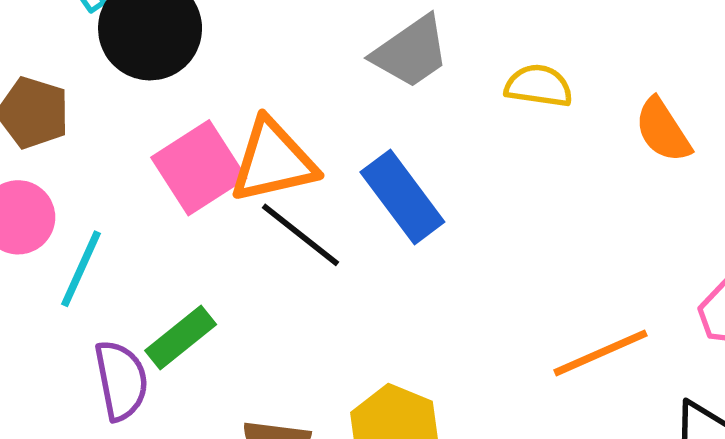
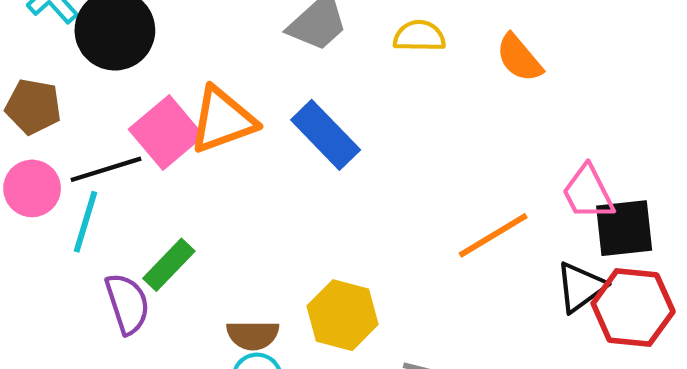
black line: (301, 235) -> (106, 169), moved, turned -48

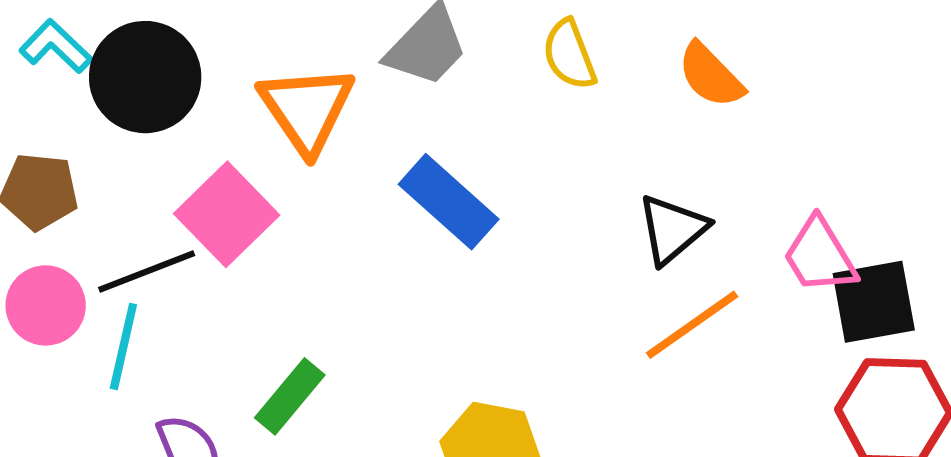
yellow semicircle: (419, 36) -> (569, 55), turned -108
orange triangle: (223, 120) -> (307, 109), moved, turned -40
green rectangle: (169, 265) -> (290, 396), moved
black triangle: (581, 287) -> (672, 229), moved

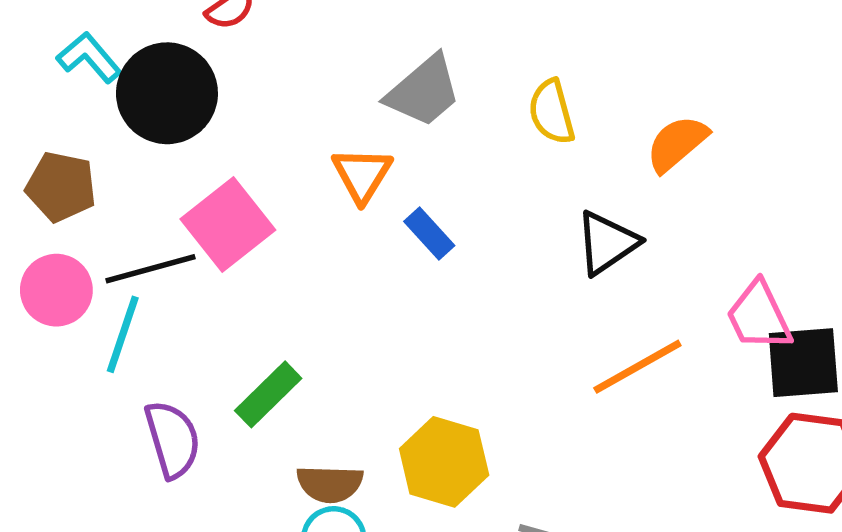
orange semicircle: (711, 75) -> (677, 144), turned 88
orange triangle: (307, 109) -> (362, 175), moved, size x0.7
blue rectangle: (449, 202) -> (429, 233), size x0.6
black triangle: (672, 229) -> (607, 243), moved

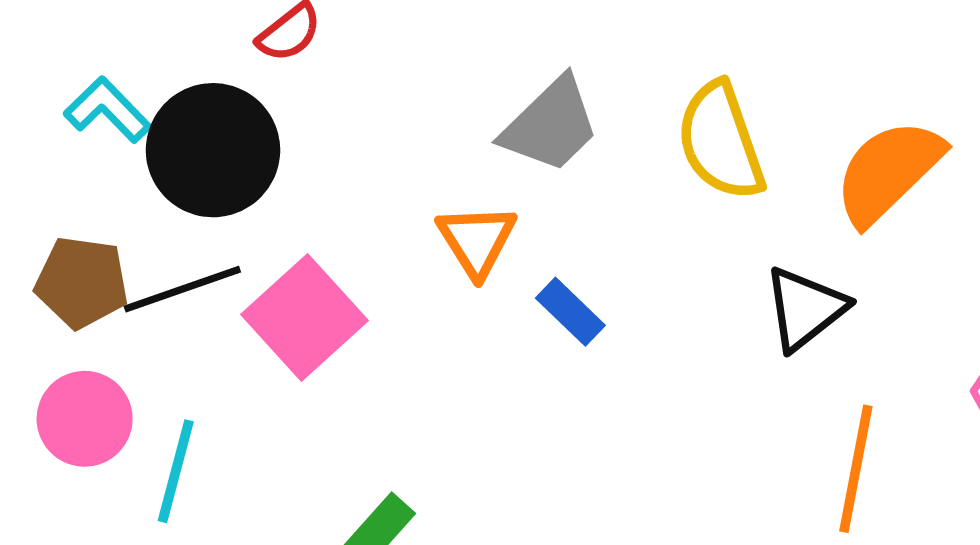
yellow semicircle: (552, 112) -> (721, 141), size x1.4
orange semicircle: (677, 144) -> (888, 172), size x1.4
black line: (150, 269) -> (182, 289), moved
orange line: (637, 367) -> (856, 469), turned -46

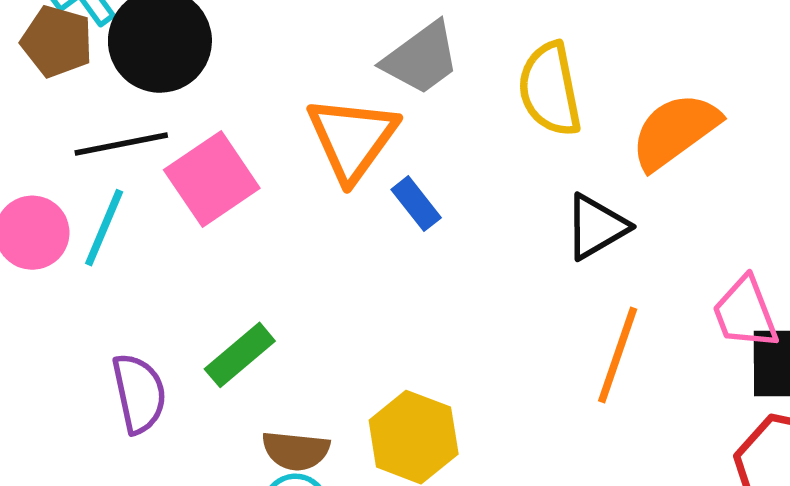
orange triangle: (477, 240) -> (352, 139), size x1.5
brown pentagon: (82, 282) -> (57, 41), moved
cyan line: (176, 471) -> (104, 228), moved

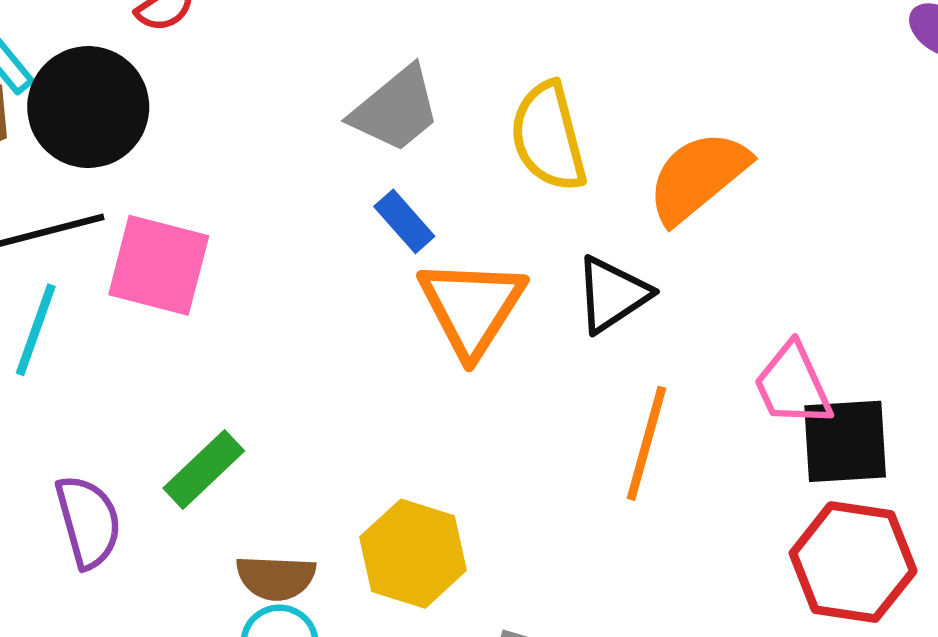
orange triangle: (352, 139) -> (472, 307), moved
pink square: (212, 179) -> (159, 265), turned -38
blue rectangle: (416, 204) -> (404, 221), moved

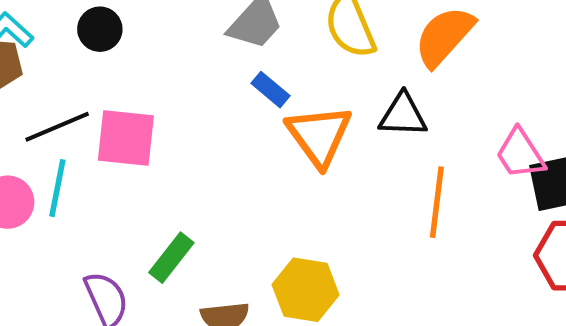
black circle: (88, 107) -> (100, 29), moved, size x0.6
black triangle: (612, 294) -> (403, 115), turned 44

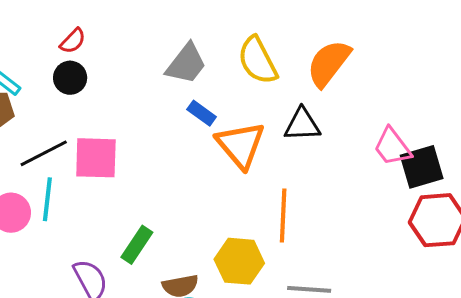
orange line: (437, 202) -> (283, 215), moved

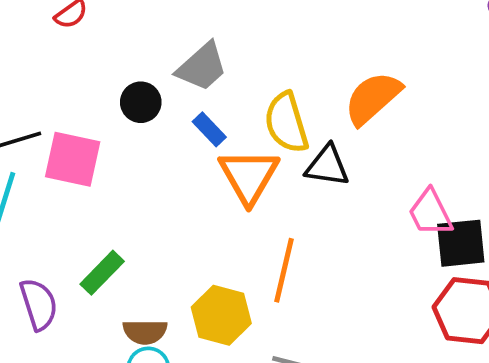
yellow semicircle: (258, 60) -> (286, 123), moved
black circle: (70, 78) -> (141, 102), moved

